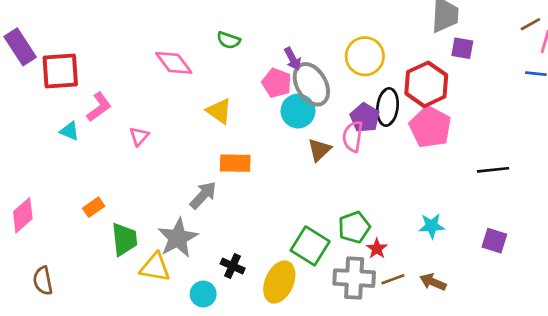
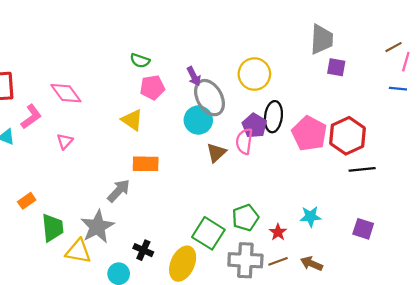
pink diamond: (174, 63) -> (66, 93), moved
pink pentagon: (277, 83) -> (152, 87), moved, turned -30
red hexagon: (426, 84) -> (347, 136), moved
red star: (377, 249) -> (278, 232), moved

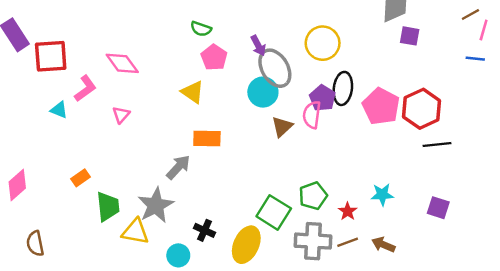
pink pentagon: (152, 87) -> (214, 57), turned -30

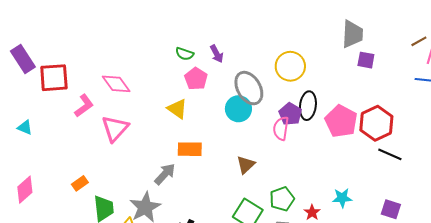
purple arrow: (258, 46) -> (217, 54), moved
cyan triangle: (59, 110) -> (25, 127), moved
pink triangle: (121, 115) -> (115, 128), size x1.8
brown triangle: (282, 127) -> (246, 165), moved
black line: (437, 144) -> (390, 154), turned 30

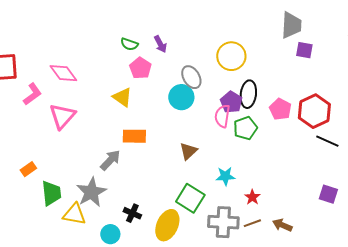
gray ellipse: (249, 88) -> (191, 77), size x0.7
pink pentagon: (341, 121) -> (280, 109), size x0.7
cyan star: (342, 198) -> (225, 176), moved
green pentagon: (282, 199) -> (245, 128), moved

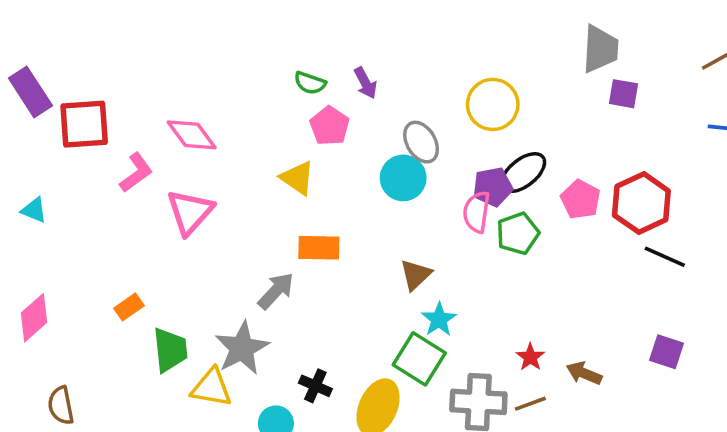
black ellipse: (248, 94) -> (523, 173), turned 44
purple pentagon: (231, 102) -> (493, 187), turned 30
cyan star: (225, 176) -> (439, 319), moved, turned -30
brown arrow: (282, 225) -> (584, 373), moved

